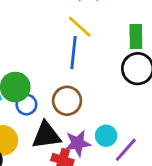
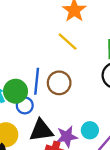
blue line: (74, 53) -> (37, 81), moved
brown circle: (67, 101) -> (59, 83), moved

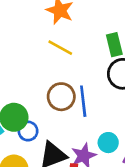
blue line: (37, 81) -> (83, 101), moved

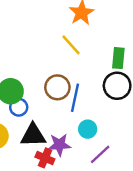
cyan circle: (108, 143) -> (88, 129), moved

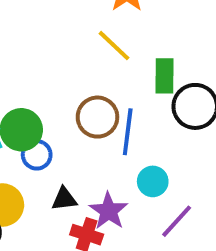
green rectangle: (118, 58) -> (164, 76), moved
black triangle: (33, 135) -> (64, 199), size x0.6
purple star: (59, 145) -> (109, 211), turned -30

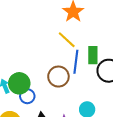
blue line: (128, 132) -> (76, 62), moved

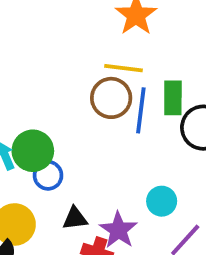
yellow line: (67, 40) -> (123, 68), turned -36
brown circle: (58, 77) -> (111, 98), moved

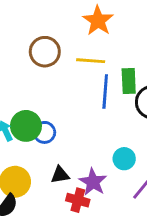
brown circle: (111, 98) -> (45, 52), moved
blue circle: (48, 175) -> (44, 132), moved

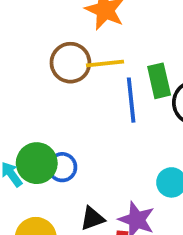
brown circle: (45, 52) -> (70, 63), moved

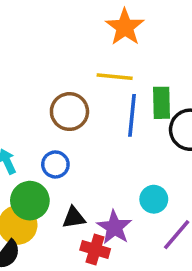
brown circle: (70, 63) -> (69, 112), moved
green circle: (37, 163) -> (30, 201), moved

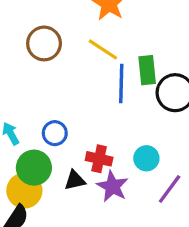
yellow line: (115, 77) -> (103, 49), turned 32
brown circle: (69, 112) -> (44, 43), moved
red cross: (95, 249) -> (99, 159), moved

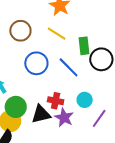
blue line: (121, 83) -> (69, 67), moved, turned -45
blue circle: (55, 133) -> (36, 63), moved, size x1.5
black triangle: (75, 180) -> (41, 114), size x1.5

